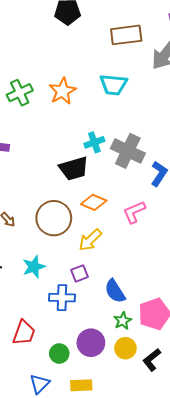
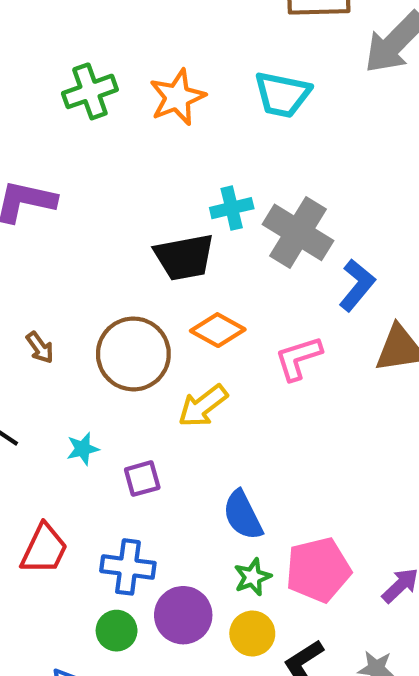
cyan star: (34, 267) -> (83, 449), size x0.7
purple square: (80, 273) -> (142, 479), moved
blue cross: (62, 298) -> (128, 567), moved
red trapezoid: (24, 333) -> (44, 549), moved

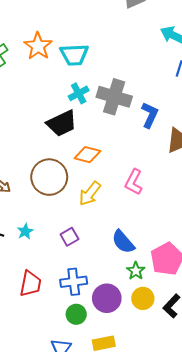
cyan trapezoid: (282, 95) -> (74, 55), moved
pink L-shape: (298, 358) -> (134, 182), moved, turned -30
cyan star: (83, 449) -> (25, 231), moved

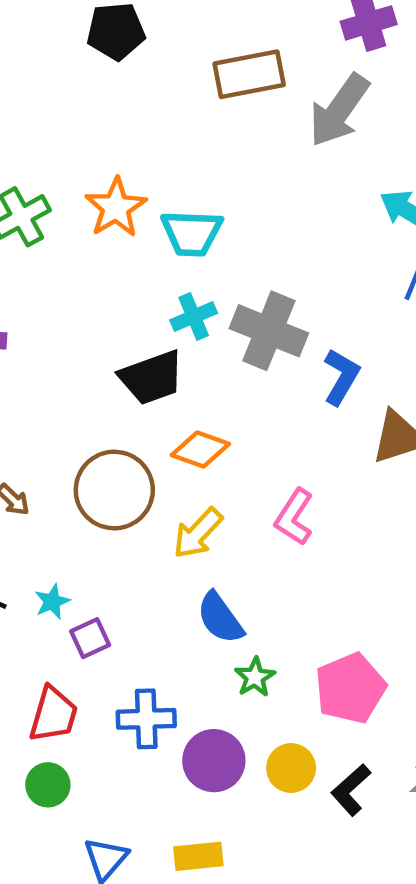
purple square: (69, 237) -> (90, 638), moved
blue semicircle: (123, 242) -> (220, 618), moved
green star: (136, 271) -> (255, 677), moved
green circle: (76, 314) -> (48, 785), moved

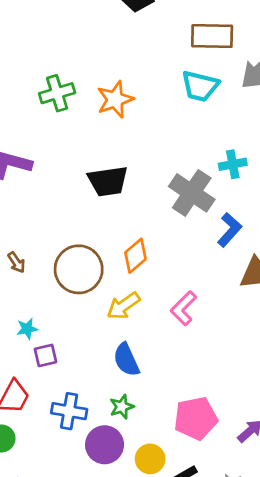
cyan trapezoid: (192, 233) -> (200, 86), moved
cyan cross: (194, 317) -> (233, 164), moved
black trapezoid: (152, 377) -> (108, 181), moved
orange diamond: (200, 450) -> (136, 256), turned -72
green star: (255, 677) -> (122, 407), moved

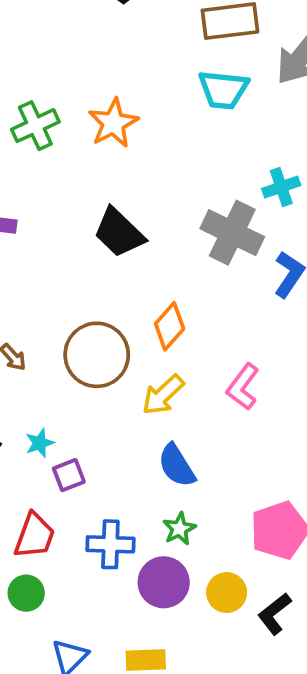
black trapezoid: (108, 181) -> (119, 233), turned 60

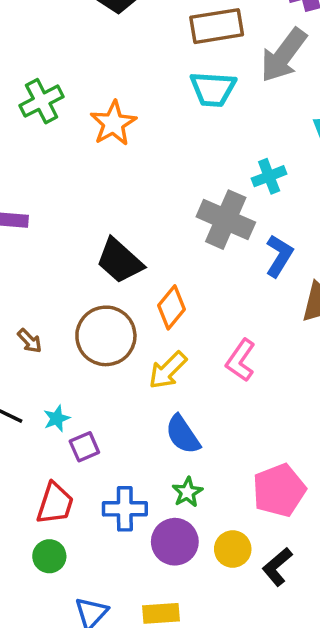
green cross: (35, 126) -> (42, 101), moved
black trapezoid: (119, 233) -> (120, 261), moved

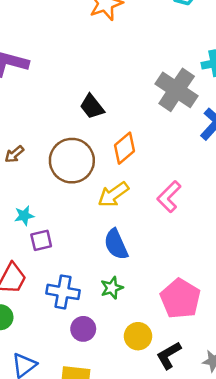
black trapezoid: (120, 261) -> (92, 107), size x0.7
brown arrow: (30, 341) -> (14, 154), turned 84
pink pentagon: (279, 490) -> (180, 299), turned -30
purple circle: (175, 542) -> (83, 329), moved, size x0.7

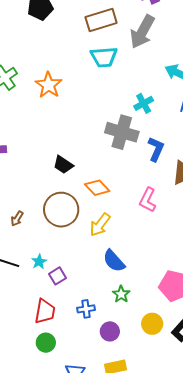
orange diamond: (125, 148) -> (97, 188), turned -75
pink L-shape: (169, 197) -> (148, 200), moved
blue cross: (63, 292) -> (86, 309), size x0.7

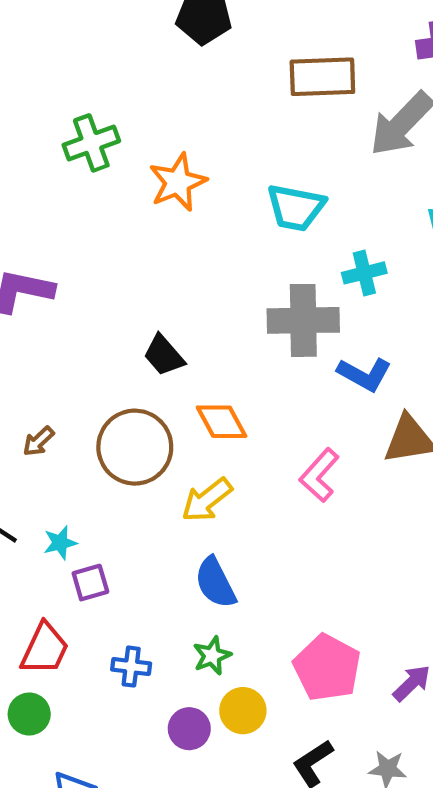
cyan trapezoid: (104, 57) -> (296, 208), moved
gray cross: (122, 132) -> (303, 320), turned -32
blue L-shape: (156, 149) -> (364, 374), turned 80
yellow circle: (152, 324) -> (243, 711), moved
purple circle: (110, 331) -> (189, 729), moved

